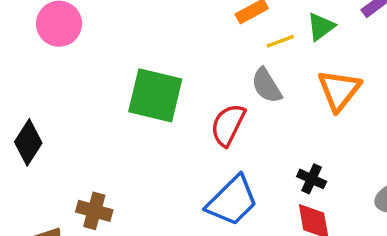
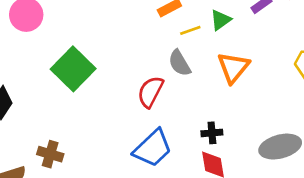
green square: (155, 95) -> (73, 69), moved, turned 30
black cross: (312, 179) -> (212, 133), turned -30

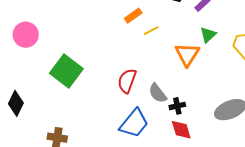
green triangle: (221, 20) -> (208, 35), moved
gray semicircle: (180, 63) -> (158, 93), moved

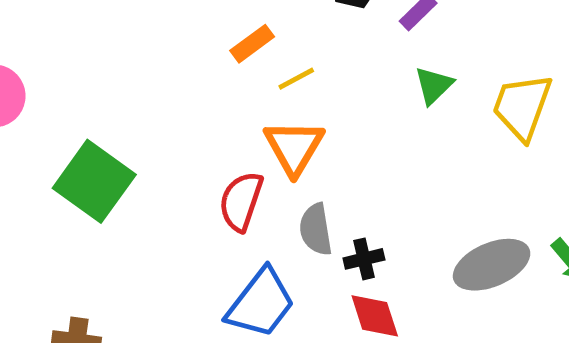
orange triangle: (187, 54) -> (294, 147), moved
gray semicircle: (158, 93) -> (316, 229), turned 30

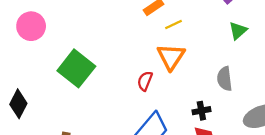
red semicircle: (241, 201) -> (145, 81), size x0.7
gray semicircle: (316, 229) -> (225, 79), moved

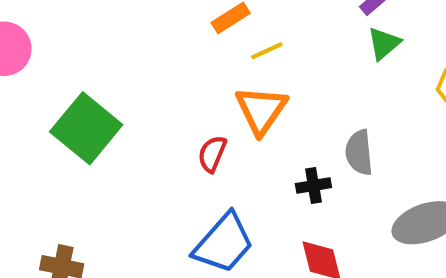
green triangle: (238, 31) -> (384, 43), moved
black cross: (201, 111) -> (313, 186), moved

